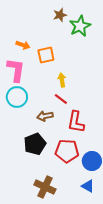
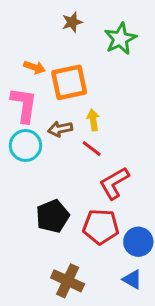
brown star: (60, 15) -> (72, 22), moved
orange square: (46, 55) -> (69, 82), size x1.4
brown arrow: (45, 116) -> (60, 129), moved
red L-shape: (76, 122) -> (114, 183), turned 50

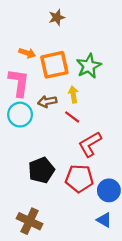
green star: (120, 39) -> (89, 66), moved
brown cross: (68, 281) -> (30, 221), moved

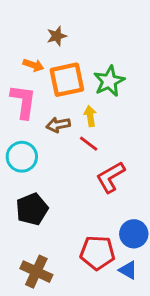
brown star: (57, 17) -> (57, 36), moved
cyan circle: (20, 115) -> (22, 157), moved
black pentagon: (41, 170) -> (32, 209), moved
red pentagon: (79, 179) -> (97, 253), moved

